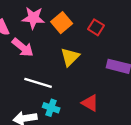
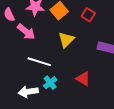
cyan cross: (51, 108) -> (50, 83), turned 32

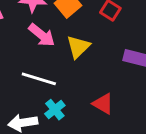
pink arrow: (26, 32) -> (42, 35), moved

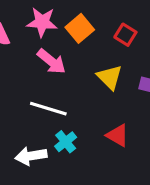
yellow triangle: (78, 47) -> (110, 77), moved, turned -30

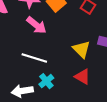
yellow triangle: (110, 77) -> (81, 49), moved

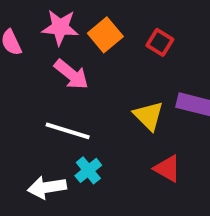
red triangle: (83, 77) -> (167, 169), moved

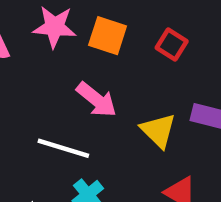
orange square: (105, 35) -> (108, 36), turned -32
pink arrow: (71, 74) -> (97, 100), moved

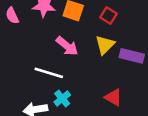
yellow triangle: (158, 131) -> (105, 45), moved, turned 30

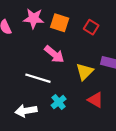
yellow triangle: (105, 45) -> (85, 72), moved
cyan cross: (62, 98) -> (59, 102), moved

